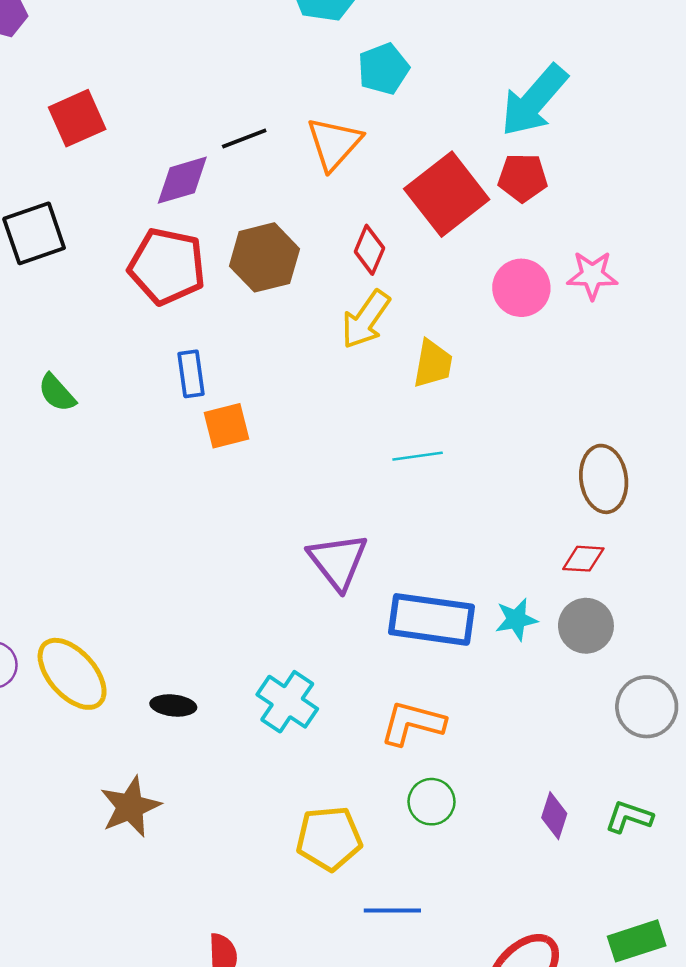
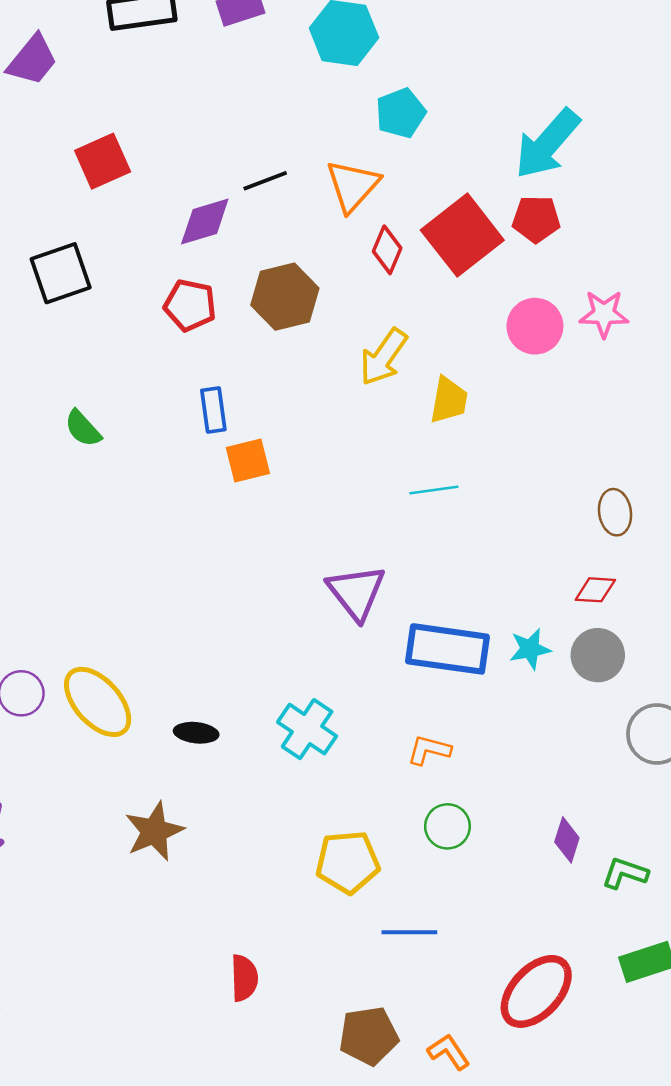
red diamond: (369, 250) -> (387, 250), moved
red pentagon: (167, 266) -> (190, 305), size x0.7
brown ellipse: (604, 479) -> (615, 512), size x0.7
orange L-shape: (413, 723) -> (429, 750), size x0.7
green L-shape: (629, 817) -> (625, 873), moved

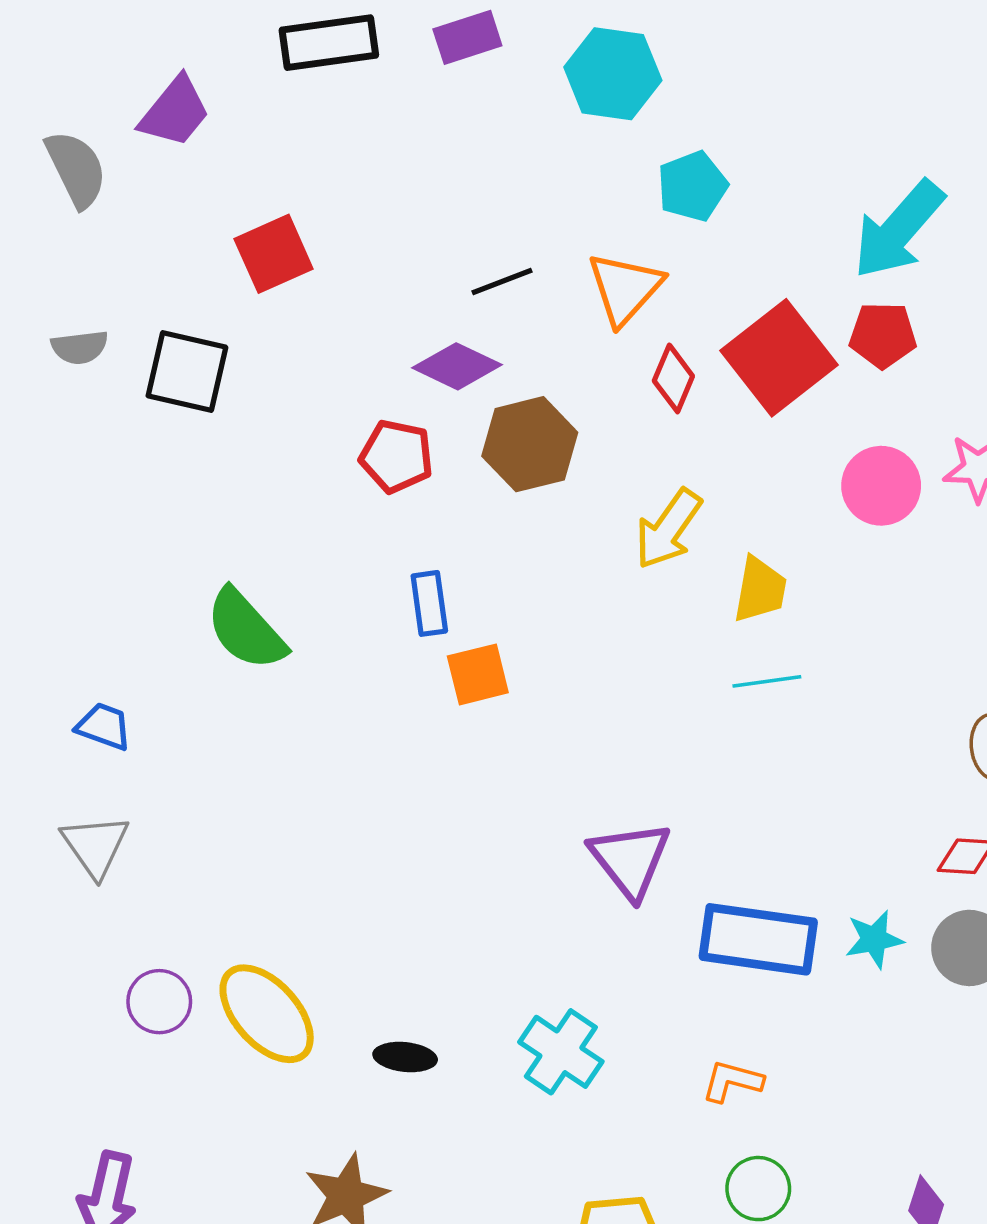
purple diamond: (205, 221) -> (457, 366), moved, turned 42
black square: (61, 273) -> (187, 371), moved, turned 32
green semicircle: (83, 428) -> (246, 629), size x1.6
cyan line: (434, 490) -> (767, 681), moved

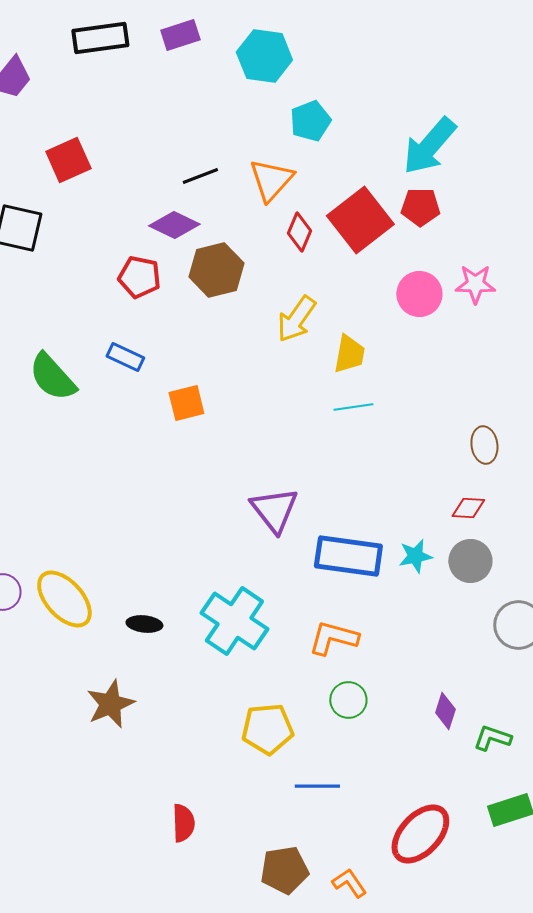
blue rectangle: (429, 603) -> (125, 357), moved, turned -57
cyan cross: (561, 1052) -> (234, 621), size x1.4
orange L-shape: (732, 1081) -> (333, 638), size x1.4

